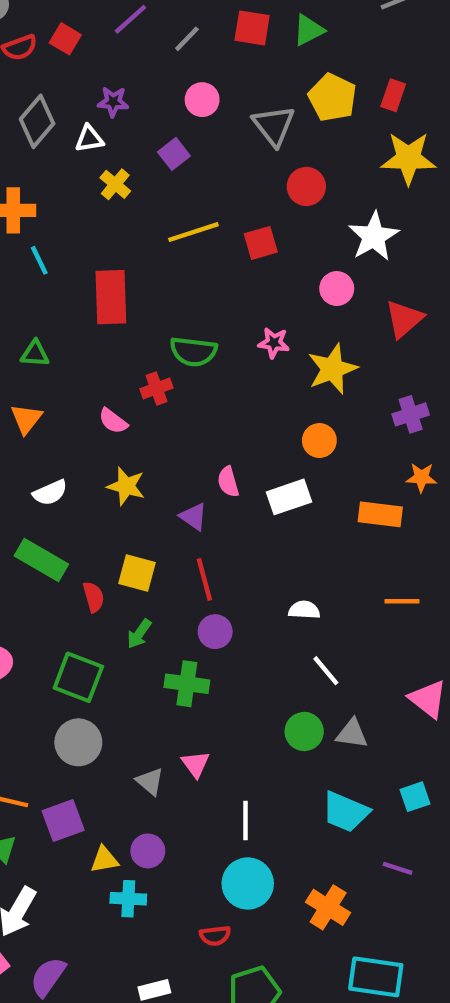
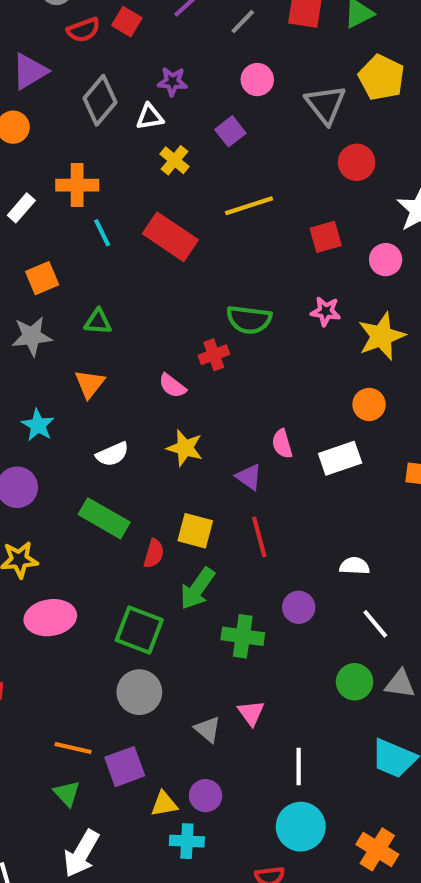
red square: (261, 243) -> (326, 237), moved
red rectangle: (111, 297) -> (170, 237), moved, turned -54
red semicircle: (94, 597) -> (154, 553), turned 32
purple circle: (215, 632) -> (299, 607), moved
green arrow: (139, 634) -> (197, 589), size x1.5

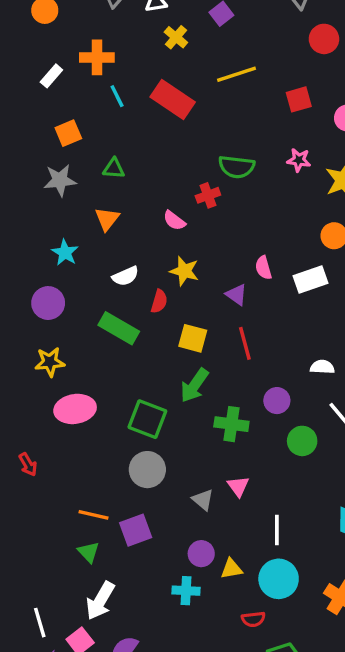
red semicircle: (154, 553) -> (159, 301), moved
green circle: (355, 682) -> (302, 441), moved
yellow triangle: (164, 804) -> (231, 569), moved

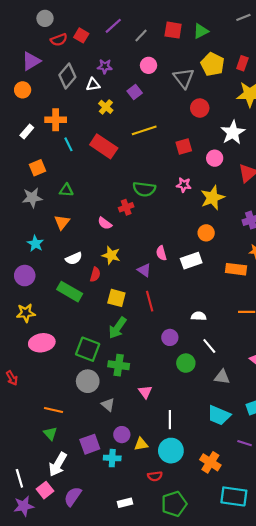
green cross: (231, 424) -> (119, 365), moved
gray triangle: (203, 500) -> (108, 405), moved
purple square: (136, 530) -> (90, 444), moved

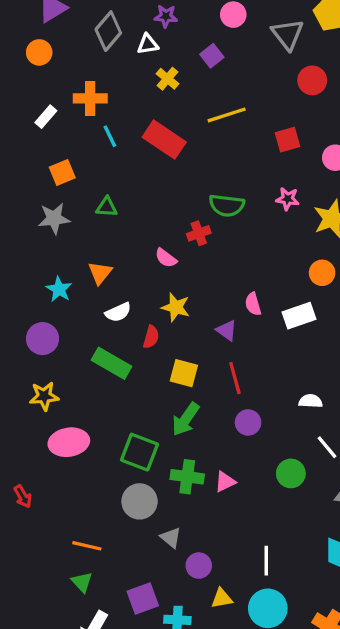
orange triangle: (62, 222) -> (100, 273), moved
purple circle: (170, 337) -> (248, 422), moved
pink triangle: (145, 392) -> (225, 482), moved, turned 40
purple circle: (122, 435) -> (199, 566), moved

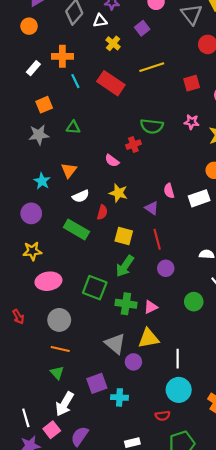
gray circle: (140, 501) -> (59, 320), moved
gray triangle: (171, 538) -> (115, 344), size x1.5
yellow triangle: (222, 598) -> (149, 338), moved, size x1.5

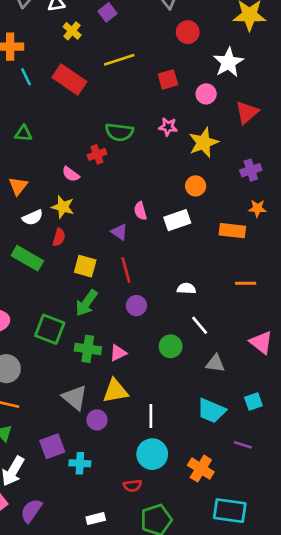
yellow star: (118, 193) -> (63, 207), moved

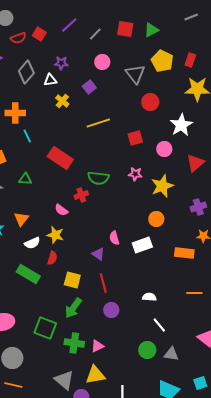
red rectangle: (69, 79) -> (60, 158), moved
green circle: (171, 346) -> (147, 350), moved

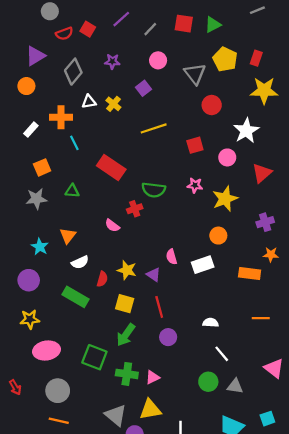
white triangle: (50, 80) -> (89, 102), moved
yellow star: (55, 235) -> (127, 270), moved

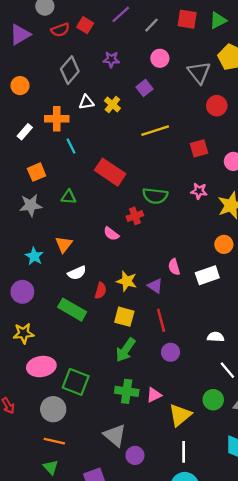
purple triangle: (35, 56) -> (20, 35), moved
green square: (94, 357) -> (76, 382), moved
yellow triangle: (150, 410) -> (180, 415), moved, turned -30

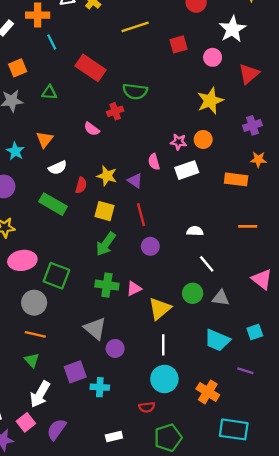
pink star: (199, 191) -> (179, 142), moved

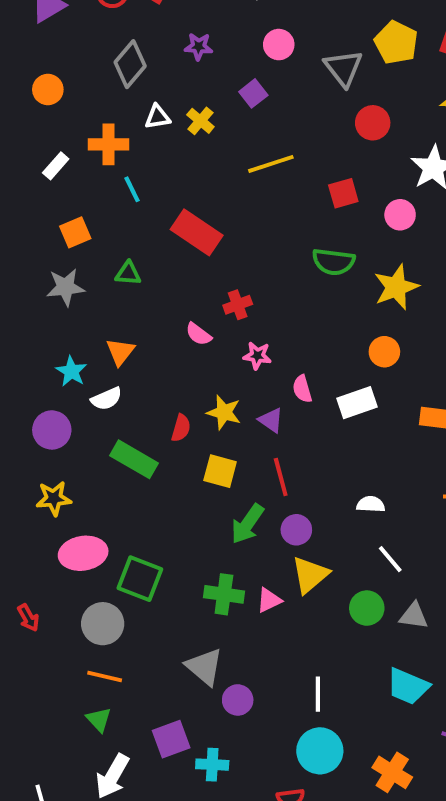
green semicircle: (135, 91) -> (334, 262), moved
pink star: (179, 142) -> (257, 356), moved
white semicircle: (58, 168) -> (107, 399), moved
green arrow: (106, 244) -> (247, 524), moved
yellow triangle: (160, 309) -> (310, 575), moved

